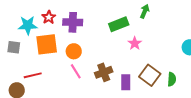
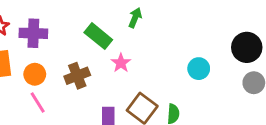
green rectangle: (119, 24) -> (98, 36), turned 60
brown cross: (104, 72) -> (77, 76), moved

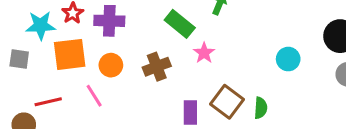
pink line: (38, 103) -> (94, 96), moved

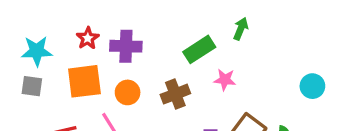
green rectangle: (180, 24) -> (199, 49), turned -72
cyan star: (41, 25) -> (37, 51), moved
pink star: (204, 53) -> (225, 80), turned -30

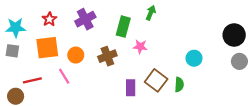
purple cross: (126, 46) -> (85, 19), moved, turned -30
green rectangle: (199, 49) -> (123, 27), turned -42
cyan circle: (312, 86) -> (194, 58), moved

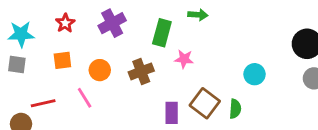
green arrow: (151, 13) -> (198, 15), turned 72
orange square: (47, 48) -> (62, 60), size x0.6

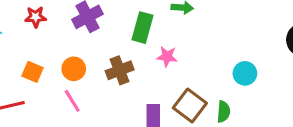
red star: (65, 23) -> (36, 17), turned 30
orange square: (62, 60) -> (32, 72), moved, turned 30
pink line: (85, 98) -> (72, 101), moved

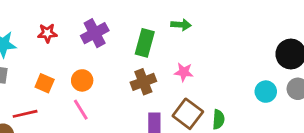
pink star: (167, 57) -> (184, 72), moved
brown cross: (120, 70) -> (143, 82), moved
cyan circle: (245, 73) -> (266, 92), moved

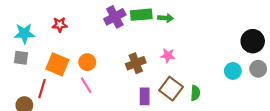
purple cross: (95, 33) -> (115, 17), moved
green rectangle: (145, 43) -> (141, 15), moved, turned 70
orange square: (45, 83) -> (57, 64), size x1.5
red line: (25, 114) -> (42, 89), turned -60

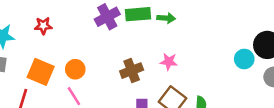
cyan circle: (233, 71) -> (244, 59), moved

